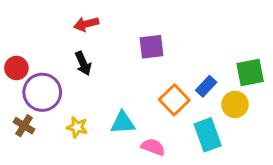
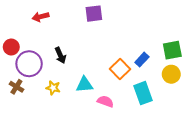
red arrow: (86, 24) -> (41, 17), moved
purple square: (151, 47) -> (94, 14), moved
black arrow: (83, 63) -> (60, 55), moved
yellow circle: (235, 104) -> (171, 74), moved

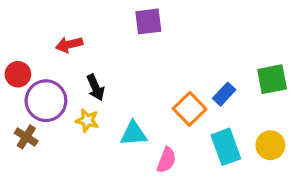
red arrow: (41, 17) -> (69, 45), moved
yellow circle: (171, 74) -> (270, 145), moved
yellow star: (53, 88) -> (87, 120), moved
pink semicircle: (105, 101) -> (166, 160), turned 91

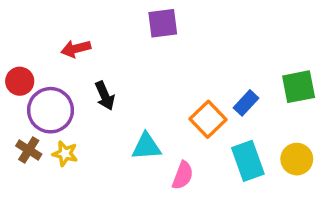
yellow star: (87, 120) -> (65, 154), moved

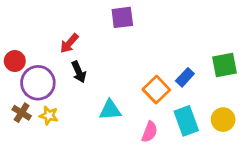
red arrow: (76, 49) -> (69, 43), moved, turned -35
pink semicircle: (183, 175) -> (150, 132), moved

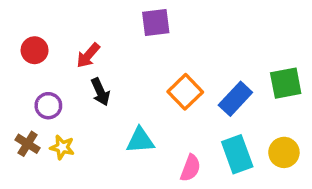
red circle: (15, 61) -> (35, 50), moved
blue rectangle: (185, 77) -> (235, 99), size x1.4
purple circle: (38, 83) -> (48, 106), size x0.6
orange square: (156, 90) -> (185, 92), moved

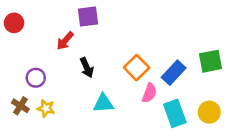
purple square: (156, 23) -> (88, 16), moved
red circle: (35, 50) -> (14, 23), moved
black arrow: (100, 92) -> (87, 68), moved
pink semicircle: (190, 168) -> (149, 93), moved

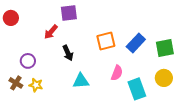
orange square: (137, 68) -> (106, 41), moved, turned 30
blue rectangle: (174, 73) -> (136, 43), moved
yellow circle: (209, 112) -> (164, 78), moved

